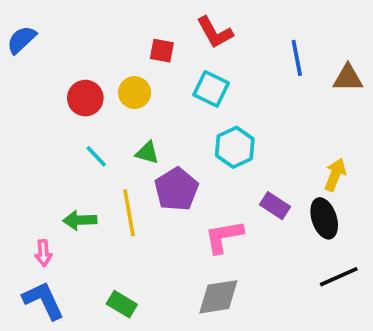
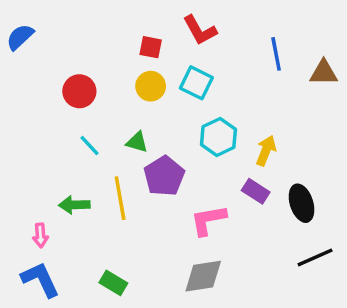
yellow circle: (135, 93) -> (151, 86), moved
yellow arrow: (335, 175) -> (266, 151), moved

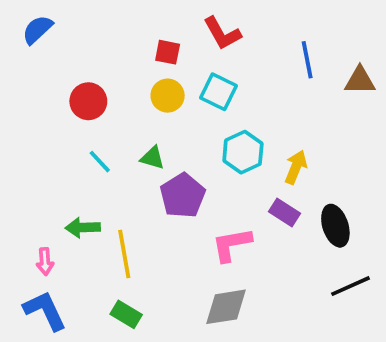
blue semicircle: (20, 37) -> (37, 30), moved
yellow line: (120, 198) -> (124, 254), moved

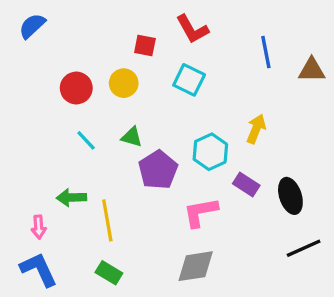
yellow circle: (168, 96) -> (124, 83), moved
cyan hexagon: (243, 152) -> (210, 152), moved
yellow arrow: (296, 167) -> (256, 129), moved

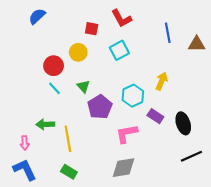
blue semicircle: (32, 26) -> (37, 16), moved
cyan square: (189, 80) -> (119, 50), turned 36
red circle: (76, 88) -> (54, 66), moved
green triangle: (132, 137) -> (83, 86), turned 32

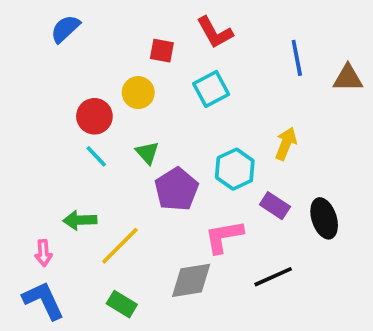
yellow line: (68, 139) -> (120, 246), turned 55
black line: (191, 156) -> (273, 277), moved
gray diamond: (124, 168) -> (191, 280), moved

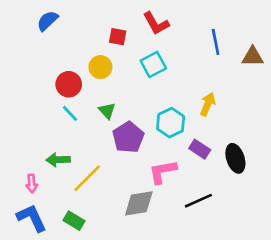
green rectangle: (122, 304) -> (74, 221), moved

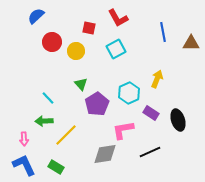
red circle: (69, 84) -> (52, 42), moved
cyan line: (70, 113) -> (48, 98), moved

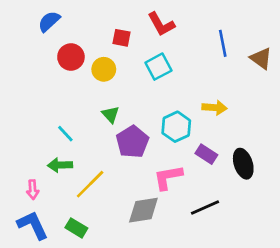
brown triangle: (191, 43) -> (261, 58), turned 36
yellow arrow: (157, 79) -> (215, 108), turned 72

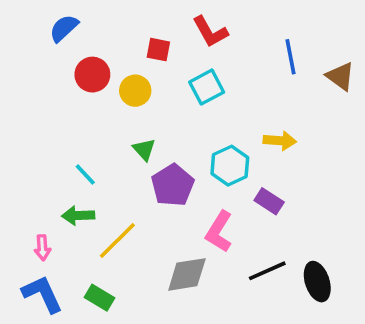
black ellipse: (243, 164) -> (317, 282), moved
pink L-shape: (168, 177) -> (219, 232), turned -48

